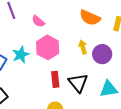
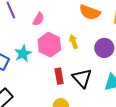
pink semicircle: (38, 21) -> (38, 19), turned -96
yellow arrow: (83, 47) -> (74, 42), moved

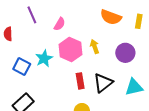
black triangle: (82, 78) -> (103, 83), turned 35

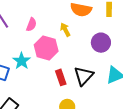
yellow arrow: (95, 47) -> (65, 30), moved

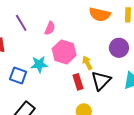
yellow arrow: (65, 30) -> (87, 63), moved
cyan star: (22, 61) -> (39, 64), turned 30

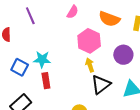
pink semicircle: (50, 28) -> (73, 12), moved
pink hexagon: (64, 52) -> (89, 41), moved
red rectangle: (78, 82) -> (46, 81), moved

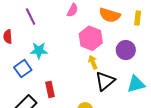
cyan star: (42, 59) -> (39, 50), moved
blue square: (20, 67) -> (23, 69), turned 30
red rectangle: (46, 81) -> (50, 89), moved

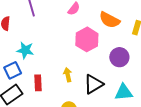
cyan star: (39, 50) -> (25, 50), moved
yellow arrow: (93, 62) -> (68, 75), moved
blue square: (23, 69) -> (13, 70), moved

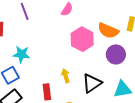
orange semicircle: (110, 20) -> (108, 31), moved
red rectangle: (38, 83) -> (47, 92), moved

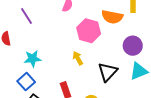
purple circle: (116, 54) -> (133, 46), moved
yellow arrow: (66, 76) -> (78, 58), moved

